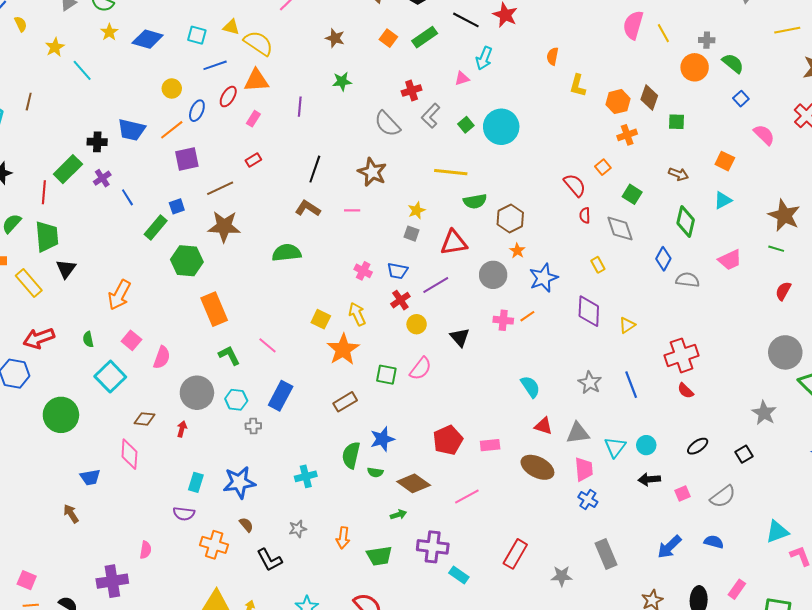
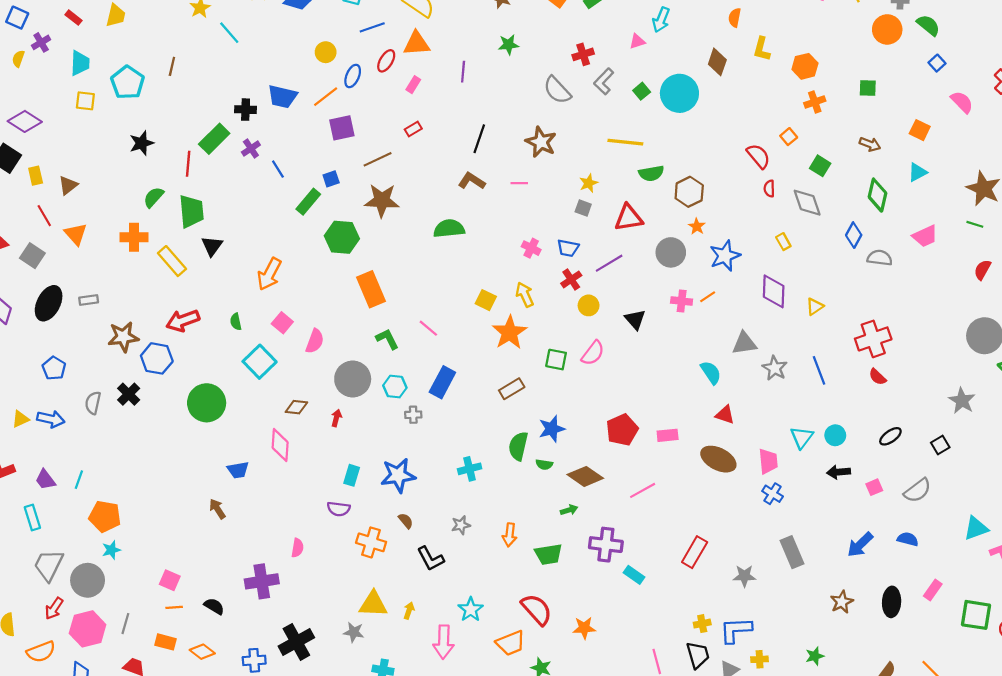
brown diamond: (649, 98) -> (717, 62), moved
gray triangle: (578, 433) -> (744, 343), moved

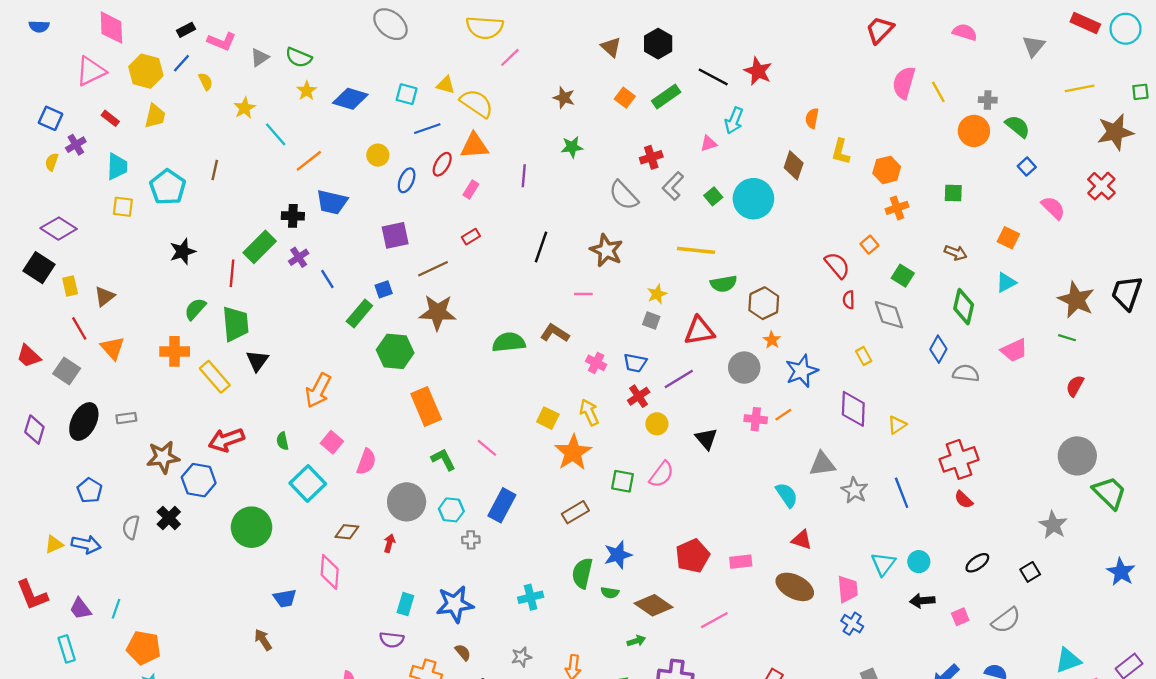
orange line: (326, 97) -> (309, 161), moved
brown L-shape: (472, 181) -> (555, 333), moved

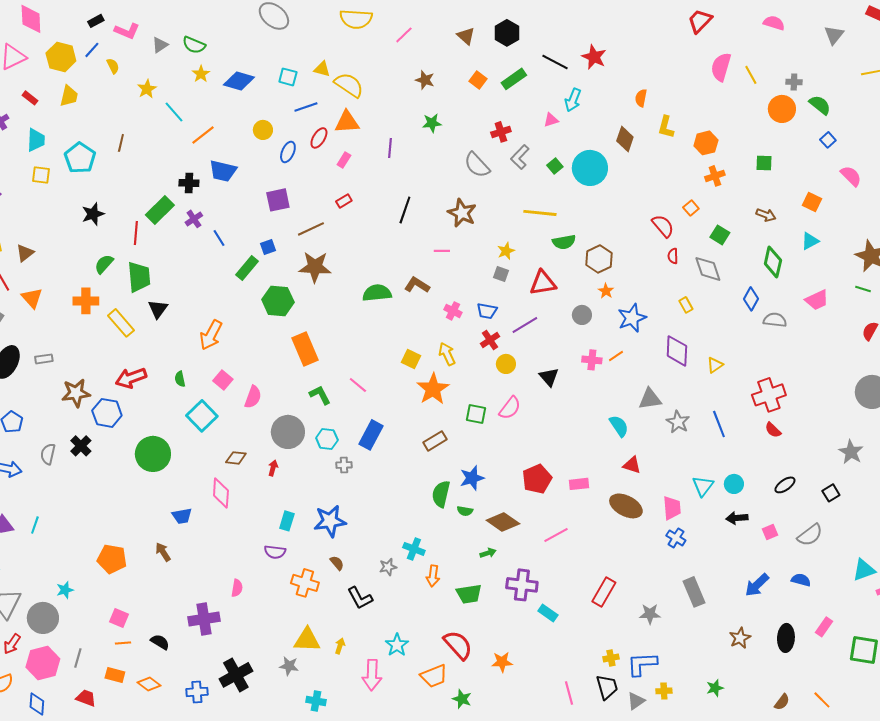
pink line: (510, 57) -> (404, 35), moved
gray circle: (744, 368) -> (582, 315), size x0.7
cyan cross: (531, 597) -> (414, 549), moved, turned 35
orange pentagon: (144, 648) -> (112, 559), moved

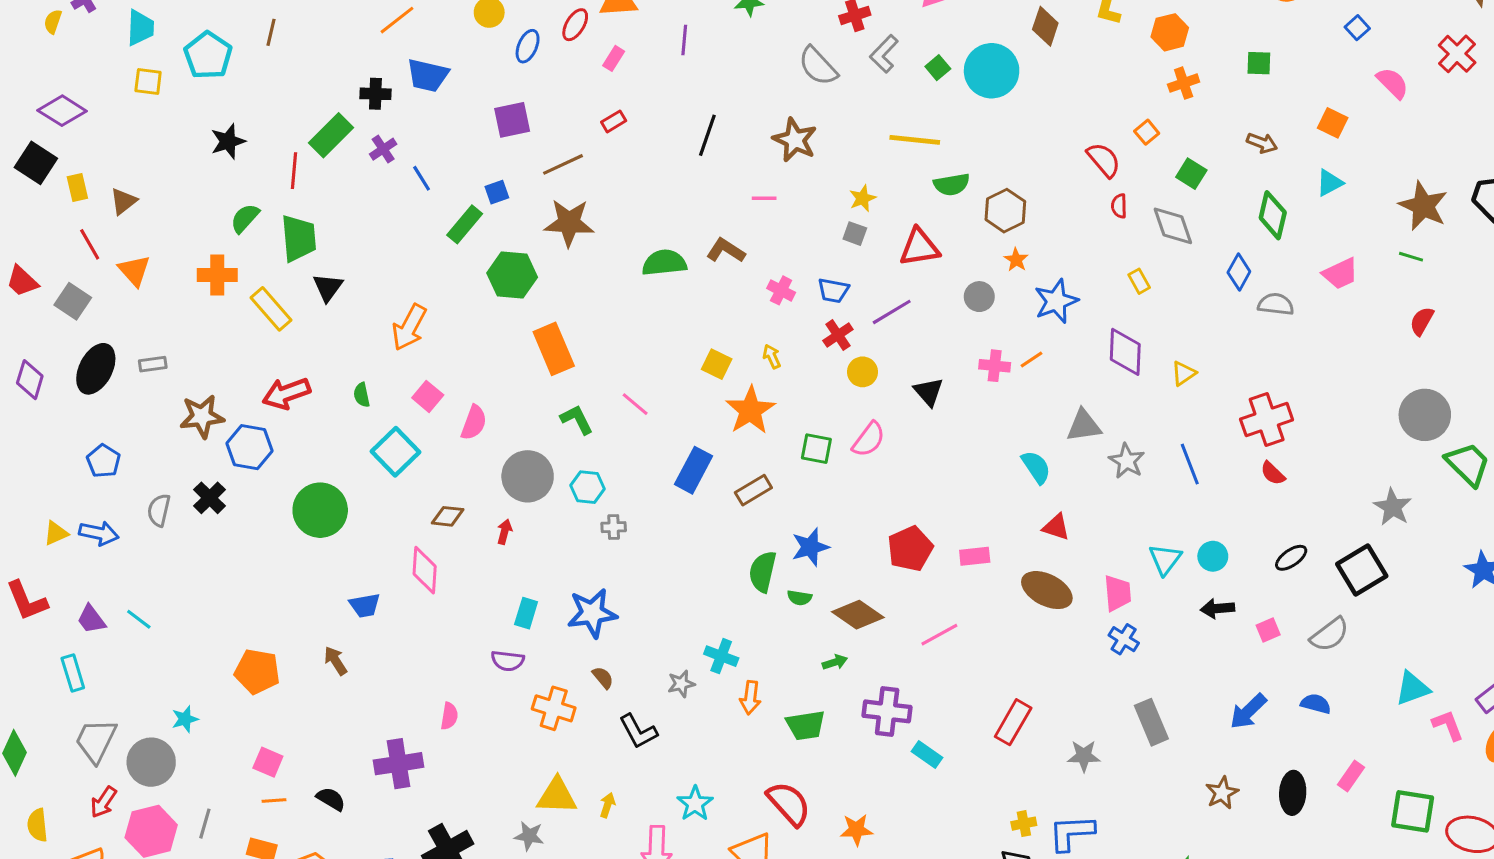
yellow arrow: (447, 354) -> (772, 357), size x0.7
blue rectangle: (371, 435) -> (694, 470), moved
black square: (831, 493) -> (1362, 570), size x1.8
cyan line: (35, 525) -> (139, 619), turned -72

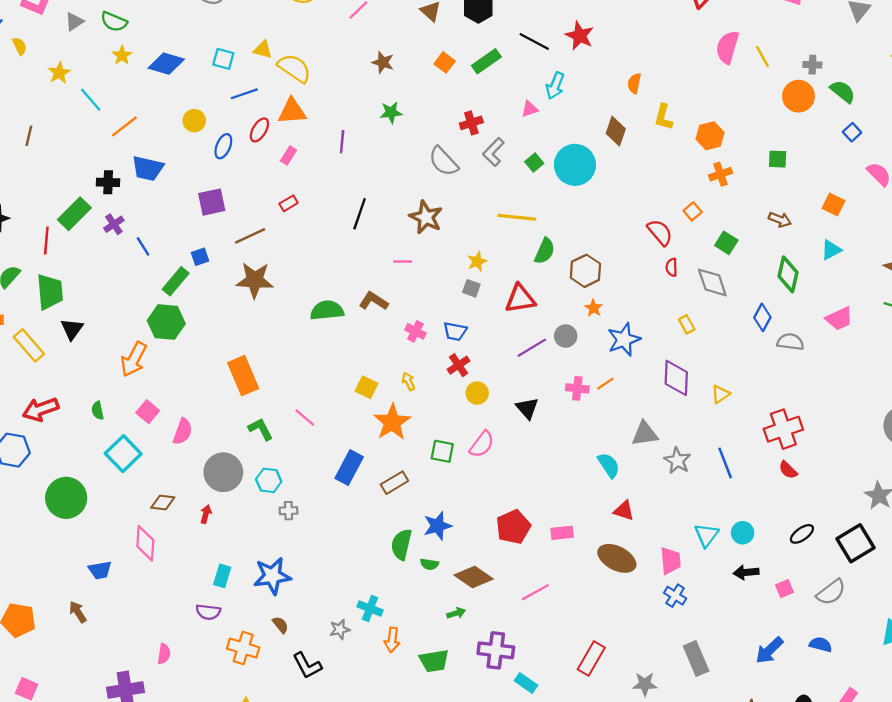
green semicircle: (952, 184) -> (545, 251), turned -56
green hexagon: (512, 275) -> (166, 322), moved
purple line: (892, 312) -> (532, 348), moved

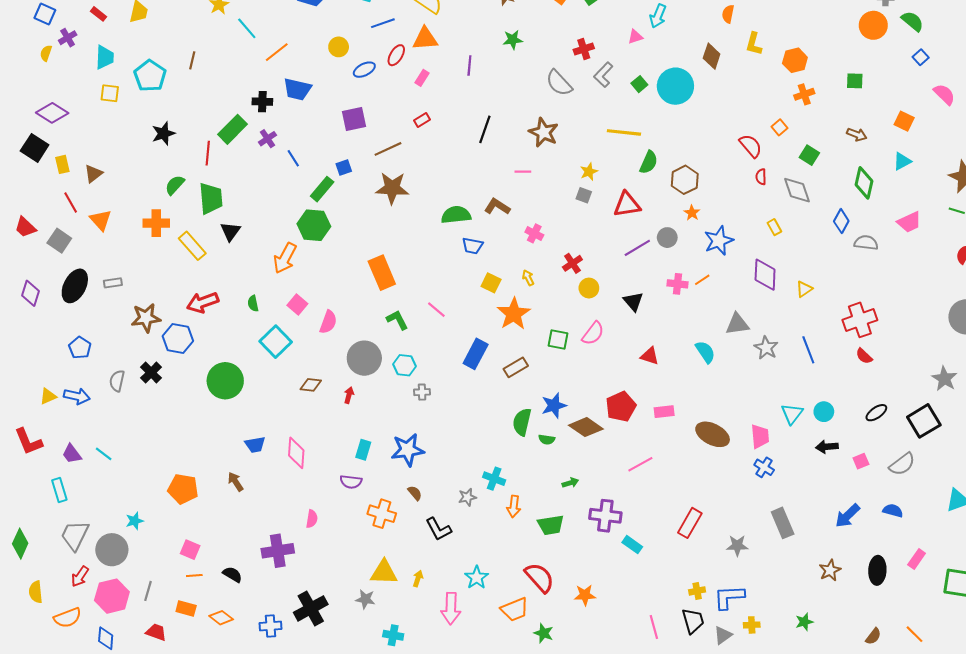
blue ellipse: (223, 146) -> (364, 70), turned 40
blue trapezoid: (455, 331) -> (472, 246), moved
red triangle: (624, 511) -> (650, 356), moved
pink diamond: (145, 543) -> (296, 453), moved
brown diamond: (474, 577) -> (586, 427), moved

